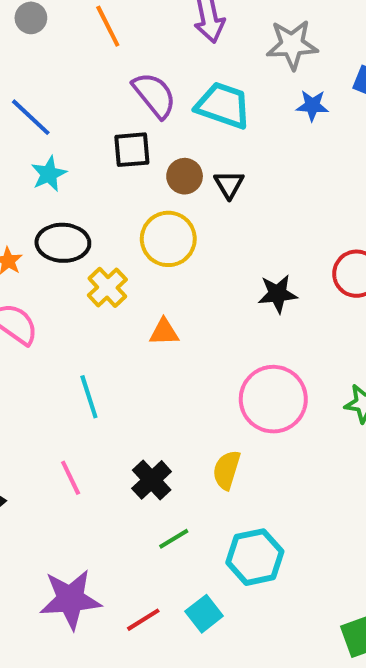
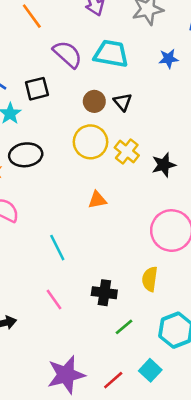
blue star: (312, 105) -> (168, 59), moved
black square: (132, 150) -> (37, 89), moved
yellow cross: (107, 287) -> (127, 151), moved
black cross: (152, 480) -> (104, 293), turned -30

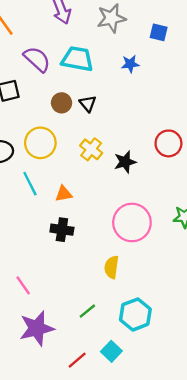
yellow circle: (90, 142) -> (40, 143), moved
cyan line: (57, 248) -> (30, 184), moved
black cross: (104, 293) -> (62, 230), moved
purple star: (66, 375) -> (37, 328), moved

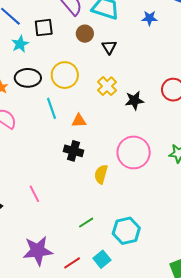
brown circle: (62, 103) -> (85, 34), moved
yellow semicircle: (112, 267) -> (101, 174), moved
purple star: (37, 328) -> (38, 251), moved

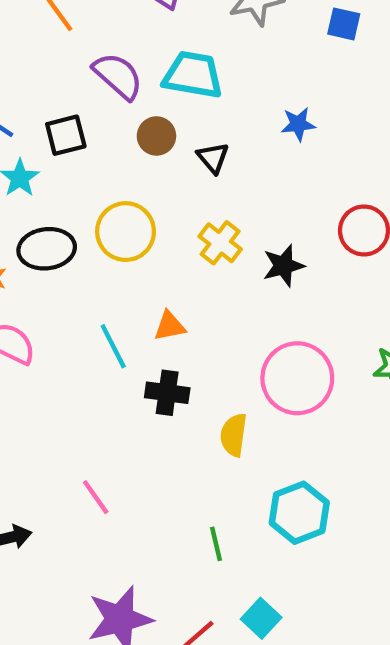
blue star: (150, 18) -> (298, 124), moved
cyan line: (52, 108) -> (113, 346), moved
green line: (86, 223) -> (216, 544), turned -63
cyan hexagon: (126, 231) -> (299, 513), moved

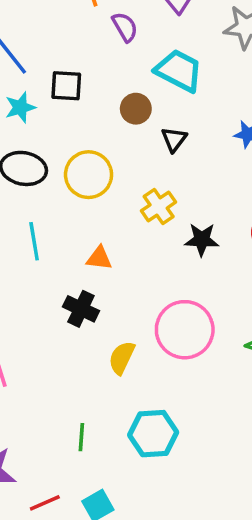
purple semicircle: (118, 76) -> (125, 27), moved, size x0.7
cyan line: (113, 346) -> (34, 241), moved

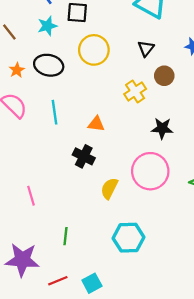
brown circle: (136, 109) -> (164, 76), moved
yellow circle: (89, 175) -> (94, 50), moved
black star: (202, 240) -> (162, 128), moved
green line: (81, 437) -> (66, 236), moved

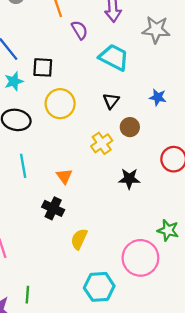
orange triangle: (96, 124) -> (64, 176), turned 48
pink circle: (150, 171) -> (140, 258), moved
green line: (66, 236) -> (27, 295), moved

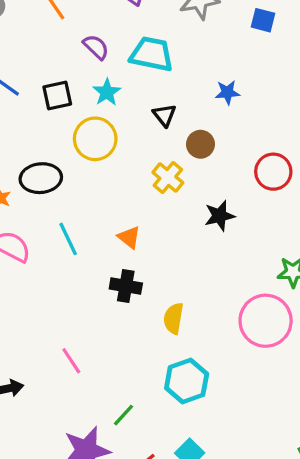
purple semicircle: (80, 30) -> (96, 47), moved
cyan star: (14, 81) -> (107, 92), moved
cyan hexagon: (99, 287) -> (187, 381), moved
green line: (27, 295) -> (124, 415), turned 54

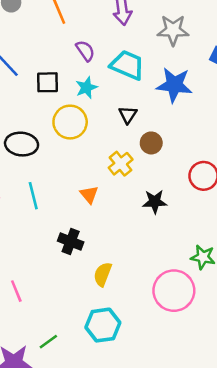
blue star: (227, 92) -> (174, 85), moved, size x1.8
orange triangle: (129, 237) -> (89, 195), moved

